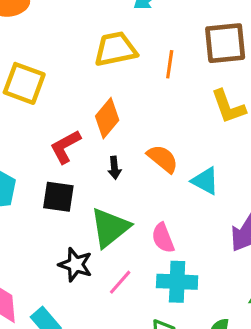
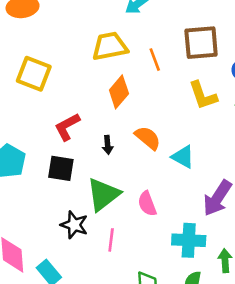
orange line: (170, 64) -> (155, 60), turned -30
orange diamond: (107, 118) -> (119, 92), moved
pink line: (120, 282) -> (111, 240), turned -35
cyan cross: (177, 282) -> (189, 240), moved

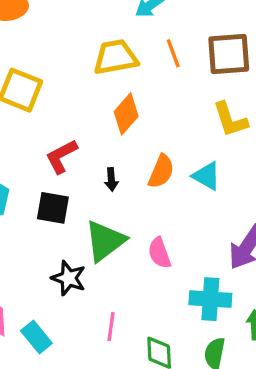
orange line: (155, 60) -> (173, 53), moved
orange semicircle: (148, 138) -> (161, 171), turned 72
cyan triangle: (183, 157) -> (207, 176), moved
pink line: (111, 240) -> (111, 327), moved

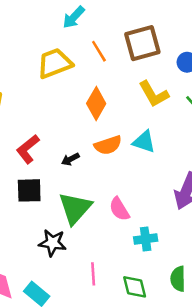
orange diamond: (126, 114) -> (96, 103), moved
orange semicircle: (161, 171) -> (108, 145), turned 60
black arrow: (111, 179) -> (70, 159), turned 78
cyan cross: (210, 299) -> (146, 239), moved, size x0.7

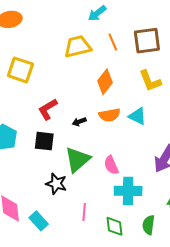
cyan cross: (146, 239) -> (128, 191), size x1.5

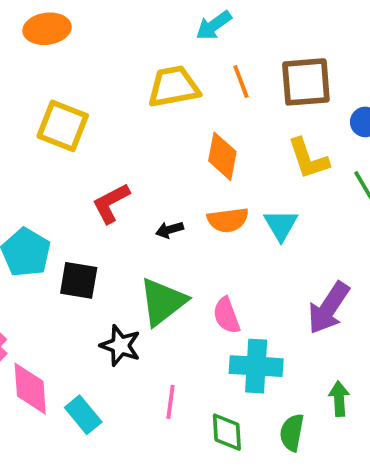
orange diamond: (105, 82) -> (222, 156), turned -30
cyan triangle: (137, 116) -> (281, 225), turned 30
black square: (44, 141) -> (79, 280), moved

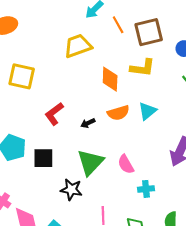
orange line: (241, 82) -> (118, 25), moved
yellow L-shape: (308, 159) -> (143, 68), moved, turned -55
cyan triangle: (281, 225) -> (147, 111), turned 30
cyan cross: (256, 366) -> (146, 189), size x0.6

